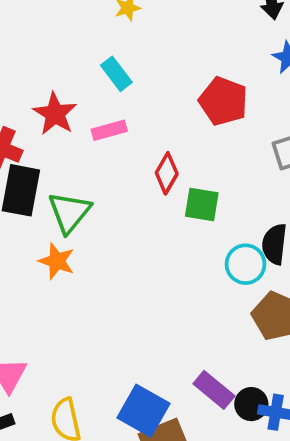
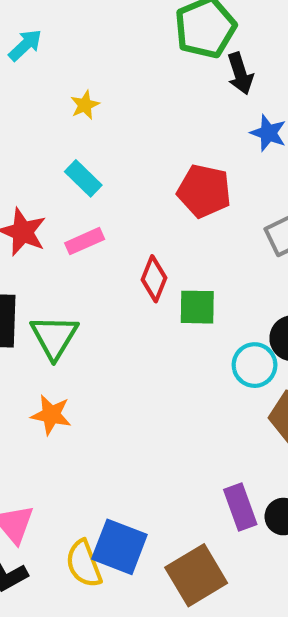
orange star: (57, 261) -> (51, 415), moved
purple rectangle: (214, 390) -> (240, 507), turned 39
blue square: (143, 411) -> (119, 547), moved

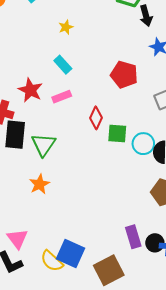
cyan circle: (255, 365) -> (143, 144), moved
orange star: (51, 415) -> (40, 184), turned 30
yellow semicircle: (84, 564) -> (52, 261), turned -30

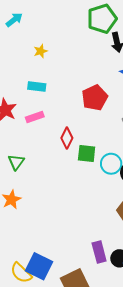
cyan rectangle: (63, 65) -> (37, 87), turned -42
red pentagon: (124, 75) -> (95, 98), turned 30
green triangle: (43, 145) -> (16, 162), size x0.7

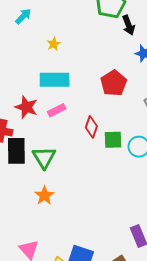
cyan rectangle: (37, 87) -> (55, 80), size x1.6
green triangle: (16, 162) -> (44, 158), size x1.4

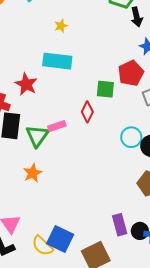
red pentagon: (114, 83) -> (131, 73), moved
pink rectangle: (57, 110) -> (57, 126), moved
green square: (113, 140) -> (105, 89), moved

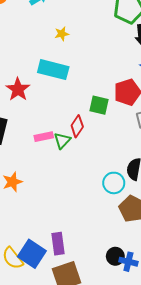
green triangle: (37, 136) -> (62, 140), moved, size x0.7
cyan circle: (131, 137) -> (114, 183), moved
purple rectangle: (120, 225) -> (58, 244), moved

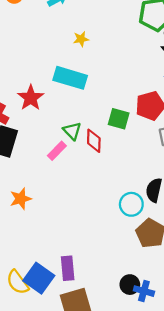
red diamond: (77, 126) -> (94, 141), turned -35
pink rectangle: (44, 137) -> (57, 151), turned -36
green triangle: (62, 140) -> (72, 131), moved, turned -30

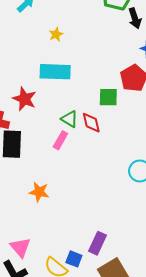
orange star: (21, 199) -> (39, 192), turned -30
purple rectangle: (68, 268) -> (98, 243), turned 45
blue square: (39, 278) -> (74, 259), size x0.6

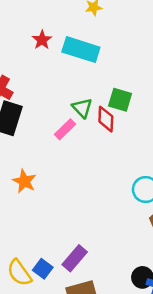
green square: (108, 97) -> (120, 100), moved
red star: (24, 99) -> (42, 40), moved, size x0.7

